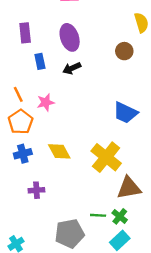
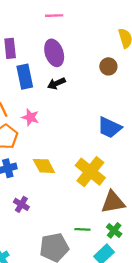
blue rectangle: (40, 61) -> (25, 77), size x1.5
pink star: (46, 102) -> (30, 117), turned 30
purple cross: (36, 190) -> (21, 204), turned 35
green cross: (120, 216) -> (114, 230), moved

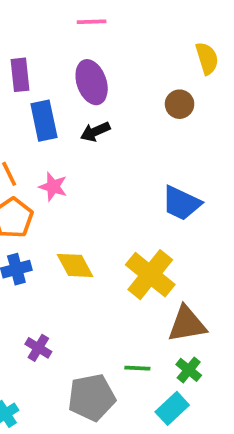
purple cross: (21, 204) -> (38, 348), moved

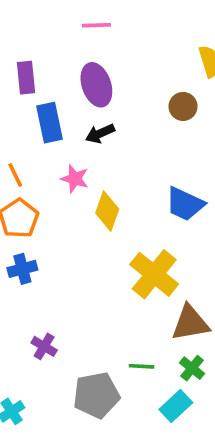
pink star: (53, 187) -> (75, 179), moved
yellow diamond: (75, 265) -> (107, 211), moved, turned 48

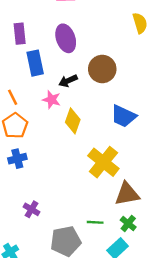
brown circle: (183, 106) -> (102, 69), moved, size x1.5
black arrow: (100, 134) -> (68, 81), moved

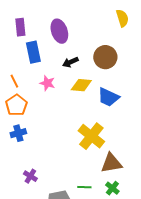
brown circle: (102, 69) -> (105, 57), moved
black arrow: (68, 81) -> (70, 62), moved
yellow diamond: (73, 121) -> (81, 85), moved, turned 75

